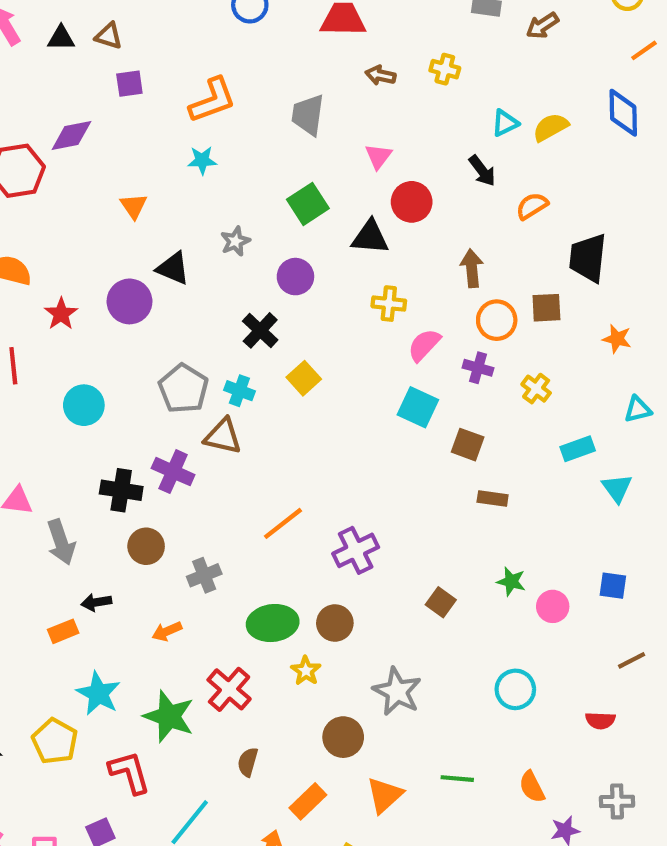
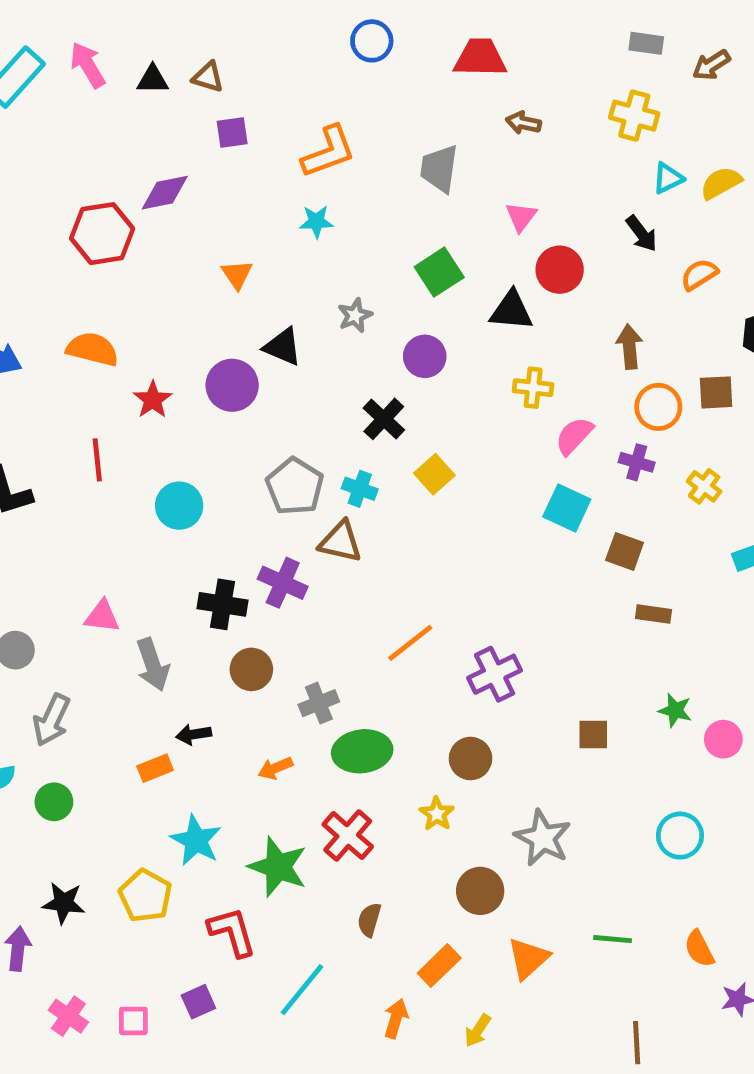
yellow cross: (445, 69) -> (634, 116), moved, size x1.4
brown square: (441, 602) -> (593, 734), turned -36
green ellipse: (273, 623) -> (362, 751), moved

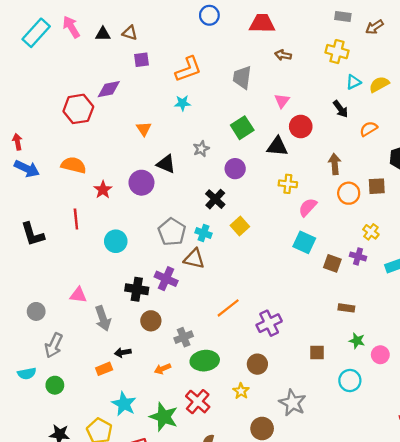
purple cross: (637, 462) -> (358, 256), moved
brown rectangle: (653, 614) -> (346, 308), moved
cyan circle: (680, 836) -> (350, 381), moved

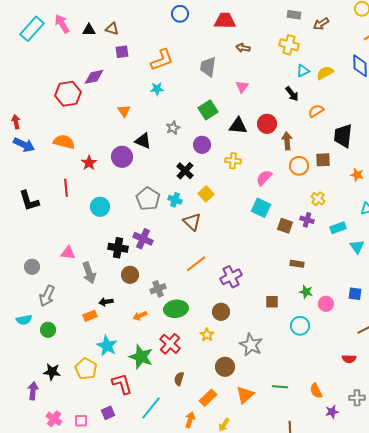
red circle: (301, 126) -> (267, 124), moved
yellow cross: (288, 184) -> (233, 161), moved
brown triangle: (194, 259) -> (192, 222), moved, turned 30

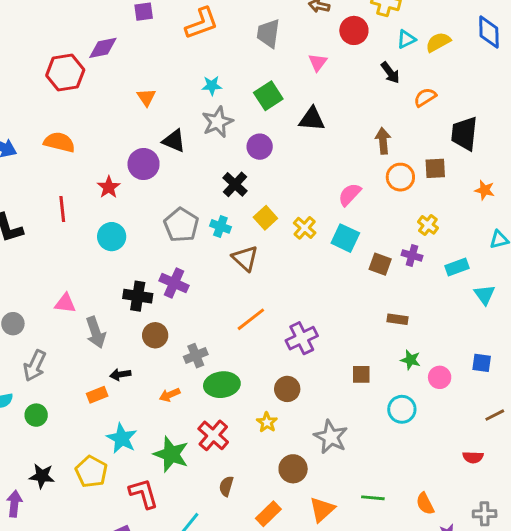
cyan star: (157, 89) -> (212, 86), moved
red circle: (267, 124) -> (354, 30), moved
gray star: (173, 128) -> (218, 122), size x1.5
yellow cross: (233, 161) -> (305, 228), moved, turned 35
red star: (89, 163) -> (109, 187), moved

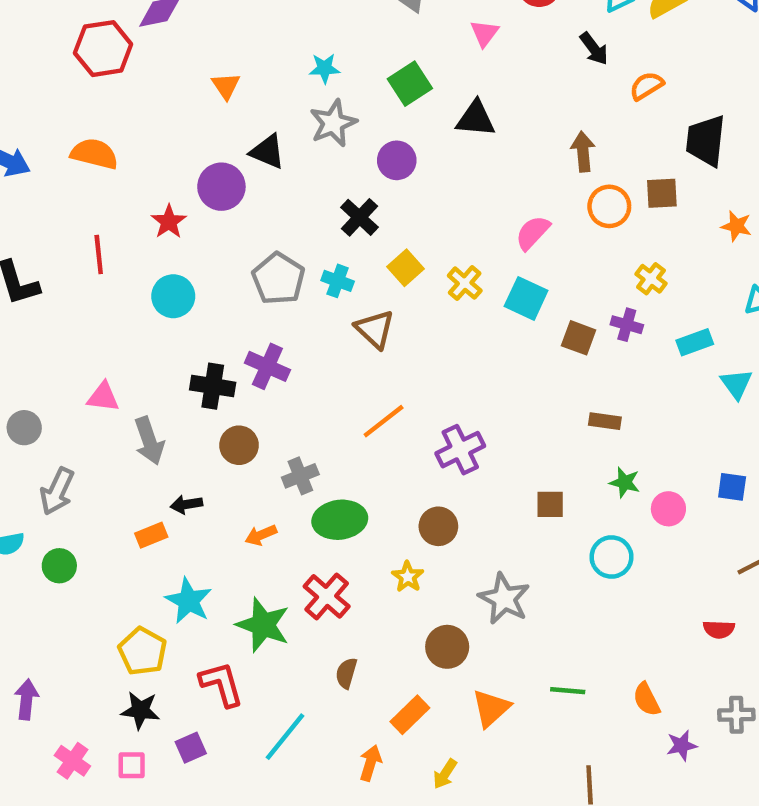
black star: (42, 476) -> (140, 710), moved

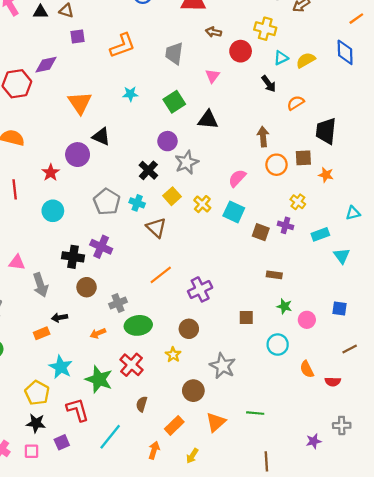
orange triangle: (226, 86) -> (80, 103), size x1.6
gray star: (333, 123) -> (187, 162), moved
orange star: (736, 226) -> (326, 175), moved
orange semicircle: (647, 699) -> (307, 369), moved

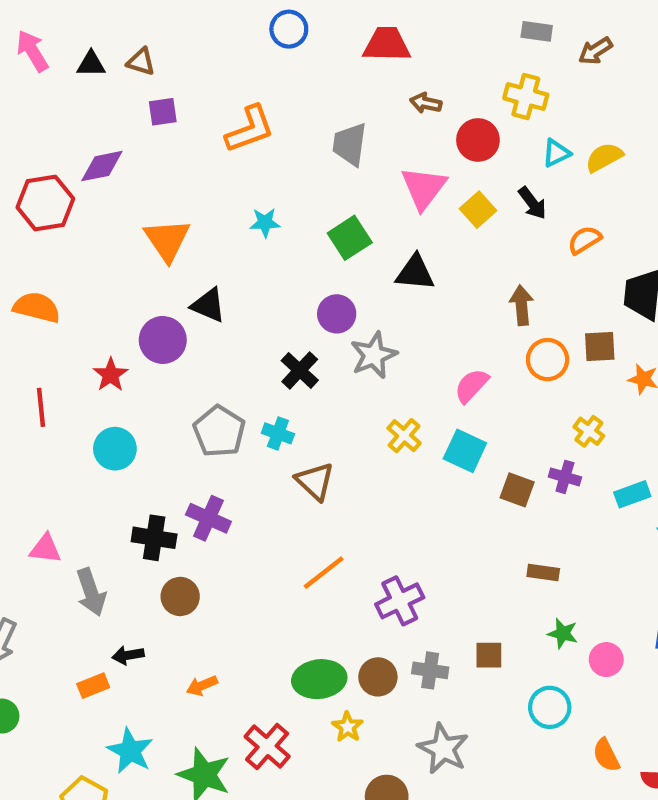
pink triangle: (212, 76) -> (424, 188), size x1.6
yellow square: (172, 196) -> (478, 210), moved
gray cross: (118, 303) -> (430, 670), moved, turned 30
green ellipse: (138, 325) -> (319, 679), moved

